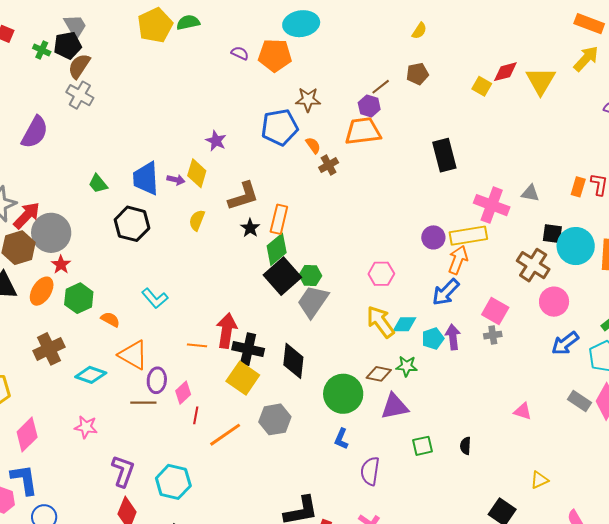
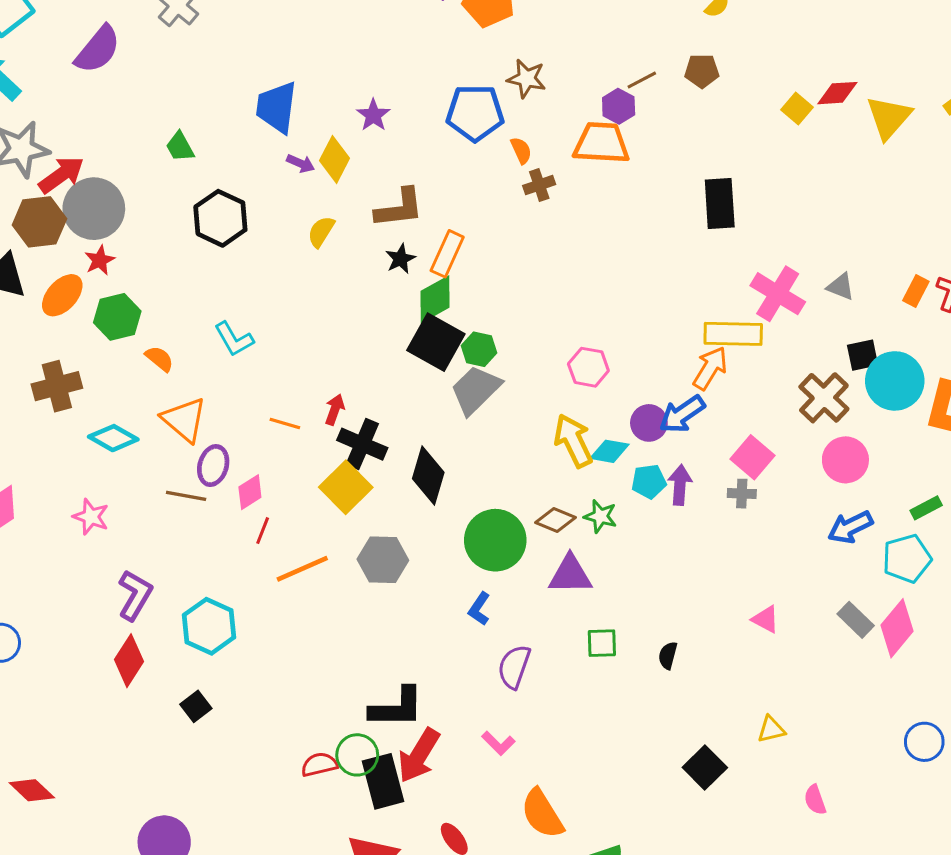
blue trapezoid: (146, 178) -> (277, 107), moved
black square: (552, 234) -> (863, 355), turned -30
purple circle: (433, 237) -> (649, 423), moved
black square: (282, 276) -> (436, 342), turned -30
red arrow: (227, 331) -> (335, 409), size x0.6

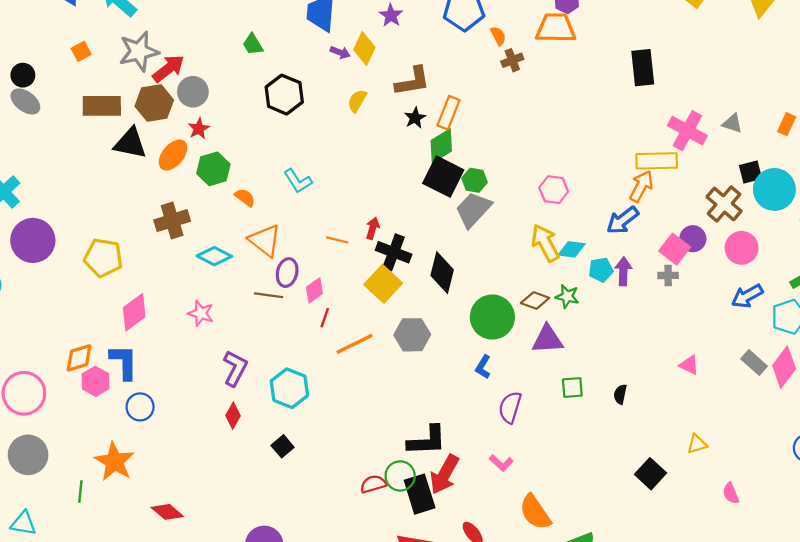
gray circle: (94, 209) -> (193, 92), size x0.7
purple circle: (649, 423) -> (693, 239), moved
red diamond: (129, 661) -> (233, 416), size x0.7

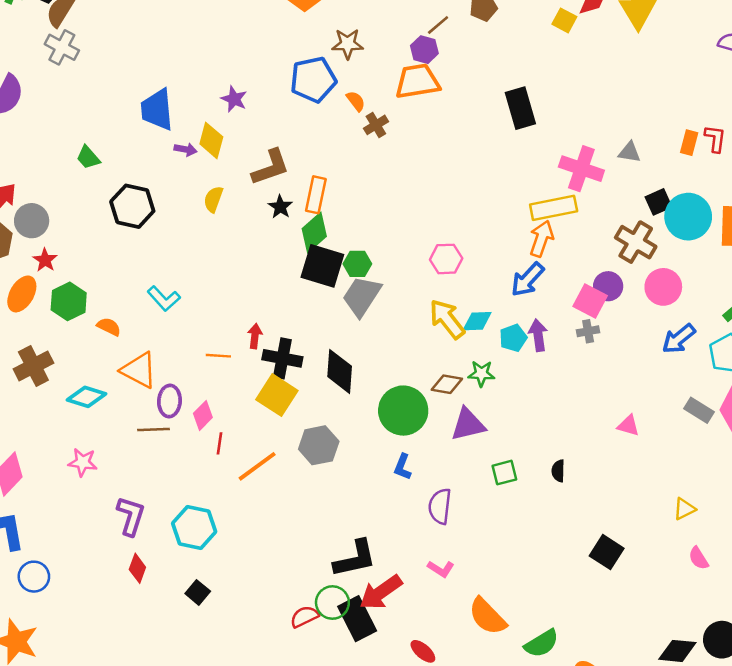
yellow triangle: (697, 444) -> (684, 509), moved
red arrow: (444, 474) -> (381, 592), turned 36

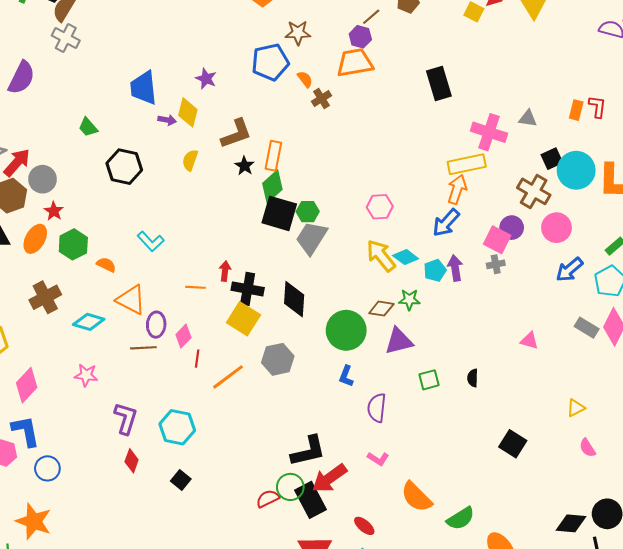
cyan diamond: (477, 321) -> (406, 257), turned 40

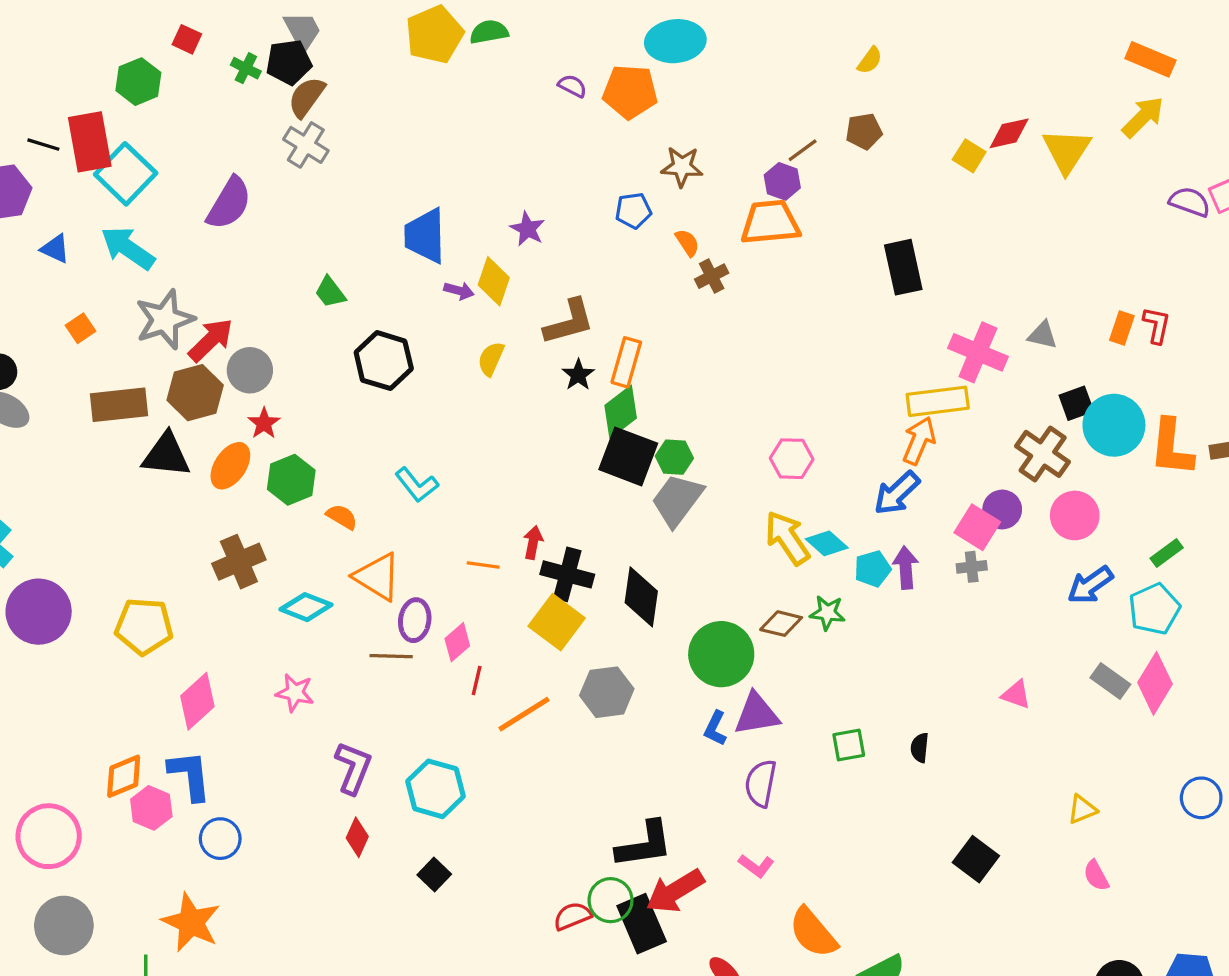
blue pentagon: (270, 62) -> (633, 211), size x0.6
purple triangle: (399, 341) -> (757, 714), moved

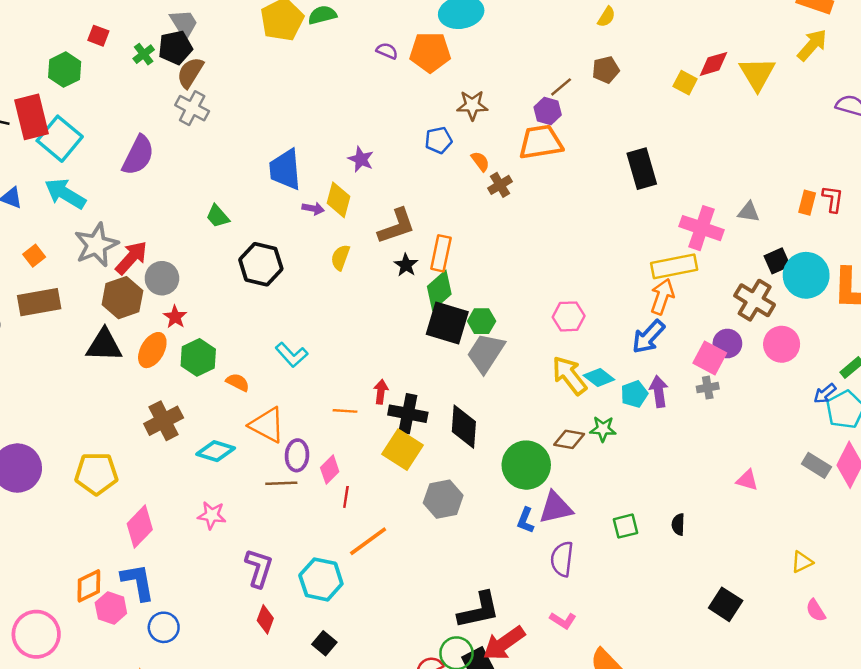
green cross: (246, 68) -> (144, 54), turned 30
brown rectangle: (119, 405) -> (39, 302), moved
blue arrow: (1090, 585) -> (825, 394), moved, size x0.7
orange line: (524, 714) -> (368, 541), moved

